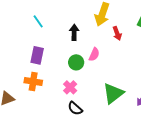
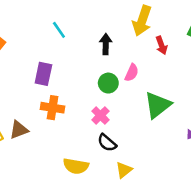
purple rectangle: (37, 55) -> (43, 74), moved
green triangle: (113, 93) -> (158, 105), moved

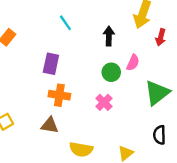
red arrow: (161, 45) -> (161, 37), turned 35
brown triangle: (19, 130) -> (50, 125), moved, turned 30
black semicircle: (107, 143) -> (159, 135), moved, turned 48

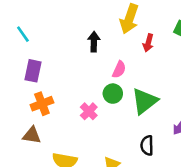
cyan line: (65, 23) -> (23, 34), moved
green circle: (111, 72) -> (113, 94), moved
orange cross: (59, 95) -> (42, 104), turned -30

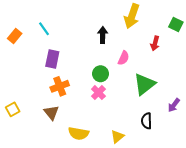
red arrow: (148, 43) -> (155, 43), moved
green circle: (113, 94) -> (101, 74), moved
brown triangle: (32, 135) -> (51, 112), turned 42

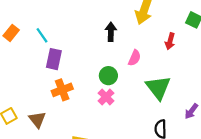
cyan line: (44, 29) -> (42, 35), moved
green triangle: (144, 84) -> (158, 87), turned -30
brown triangle: (51, 112) -> (37, 120), moved

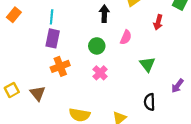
cyan line: (42, 35) -> (52, 17), moved, turned 40
green circle: (108, 76) -> (97, 46), moved
green triangle: (158, 87) -> (147, 64), size x0.7

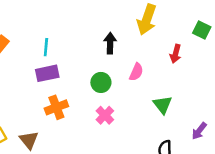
purple rectangle: (53, 38) -> (47, 73), turned 66

